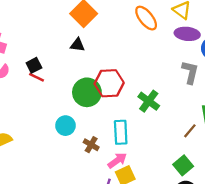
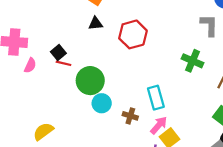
red hexagon: (109, 83) -> (133, 34), moved
green circle: (87, 92) -> (90, 81), moved
green cross: (149, 101) -> (192, 61), moved

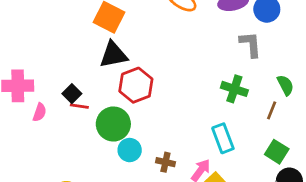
black triangle: (96, 23) -> (113, 55), size x1.6
red hexagon: (133, 34) -> (136, 85), moved
cyan rectangle: (156, 98) -> (223, 138), moved

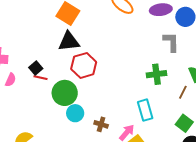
green cross: (234, 89) -> (157, 74), turned -30

